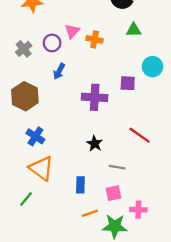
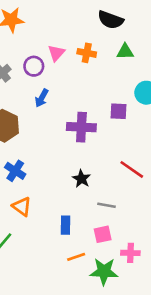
orange cross: (95, 39) -> (87, 53), moved
orange triangle: (41, 168) -> (22, 207), size x0.7

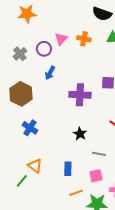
orange triangle: (22, 207) -> (35, 166), moved

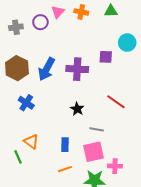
gray cross: (20, 54) -> (16, 27), turned 32
blue arrow: (50, 73) -> (47, 69), moved, size x1.6
pink square: (96, 176) -> (94, 152), size x1.5
green line: (22, 181) -> (18, 157), turned -64
orange line: (76, 193) -> (65, 169), moved

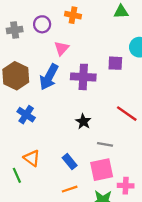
pink triangle: (58, 12) -> (62, 48), moved
orange cross: (81, 12) -> (73, 15), moved
blue rectangle: (65, 145) -> (70, 162), turned -40

